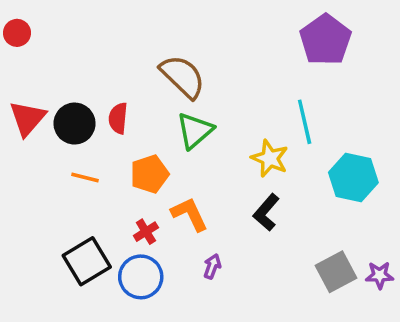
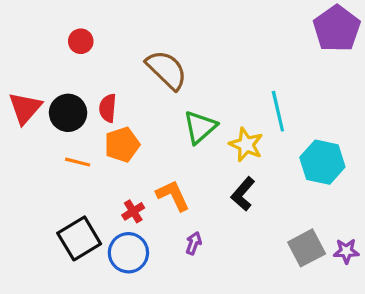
red circle: (17, 33) -> (81, 41), moved
purple pentagon: (325, 40) -> (337, 29), moved
green triangle: (195, 130) -> (200, 127), moved
orange pentagon: (149, 174) -> (122, 145), moved

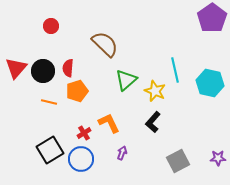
cyan hexagon: (322, 162) -> (210, 83), moved
gray square: (307, 248) -> (178, 161), moved

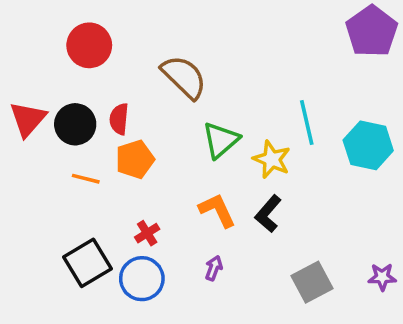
red circle: (51, 26) -> (89, 45), size x1.6
orange L-shape: (109, 123) -> (217, 210), moved

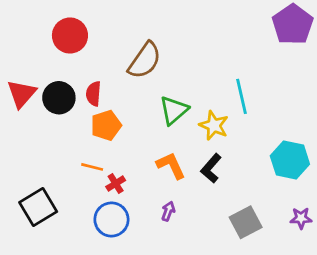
brown semicircle: (184, 77) -> (145, 60), turned 81
cyan hexagon: (368, 145) -> (290, 160), moved
orange line: (86, 179) -> (92, 167), moved
black square: (87, 263) -> (38, 207), moved

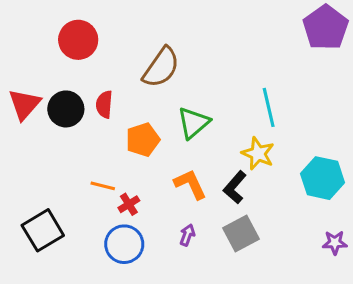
orange pentagon: (106, 125) -> (143, 140), moved
yellow star: (214, 125) -> (258, 154), moved
gray square: (246, 222) -> (241, 233), moved

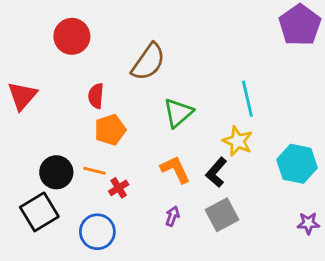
black circle: (66, 109) -> (56, 172), moved
orange pentagon: (143, 140) -> (110, 130), moved
blue circle: (124, 244) -> (97, 232), moved

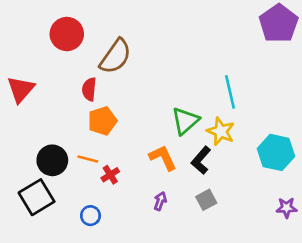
brown semicircle: (148, 62) -> (115, 56), moved
green triangle: (178, 113) -> (185, 121), moved
gray square: (222, 215) -> (206, 200), size x0.7
blue circle: (97, 232) -> (90, 216), size x0.6

